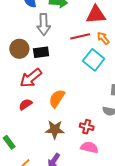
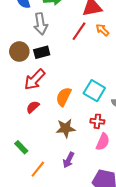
red line: (80, 36) -> (79, 31), turned -36
cyan square: (94, 60) -> (94, 91), moved
pink semicircle: (89, 147) -> (103, 142), turned 108

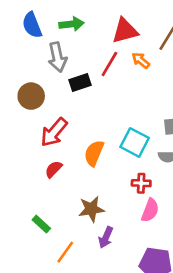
black rectangle: (42, 52) -> (80, 82), moved
brown star: (66, 128) -> (91, 209), moved

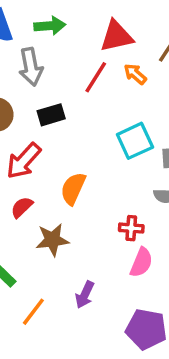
black rectangle: (80, 82) -> (51, 115), moved
cyan square: (135, 142) -> (135, 141), moved, turned 36
brown star: (91, 209) -> (52, 240), moved

